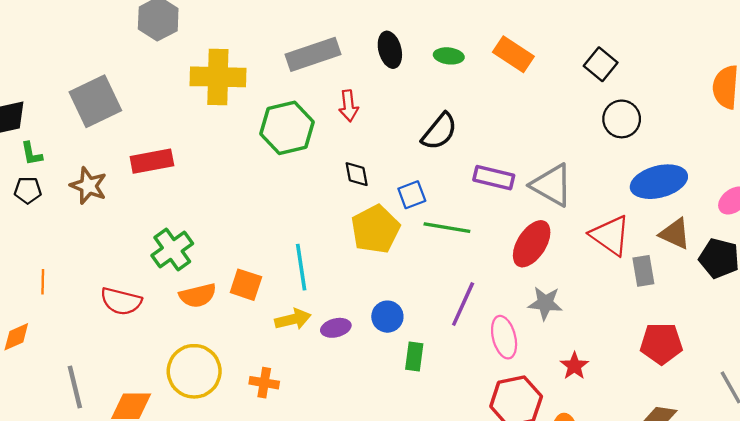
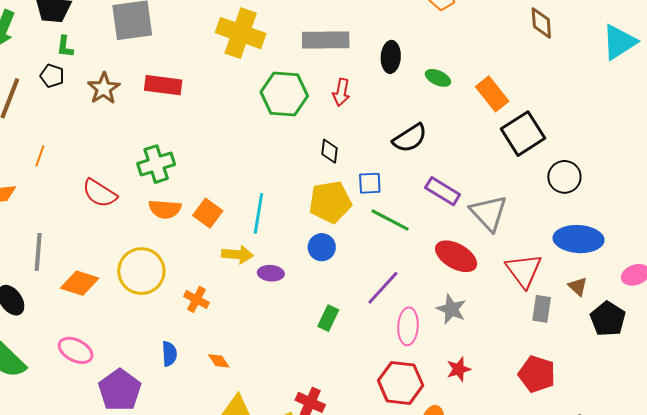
black square: (601, 64) -> (523, 134), moved, size x1.5
brown triangle: (675, 234) -> (578, 287), size x0.7
red ellipse: (532, 244) -> (456, 256), turned 69
blue circle: (387, 317) -> (322, 247), moved

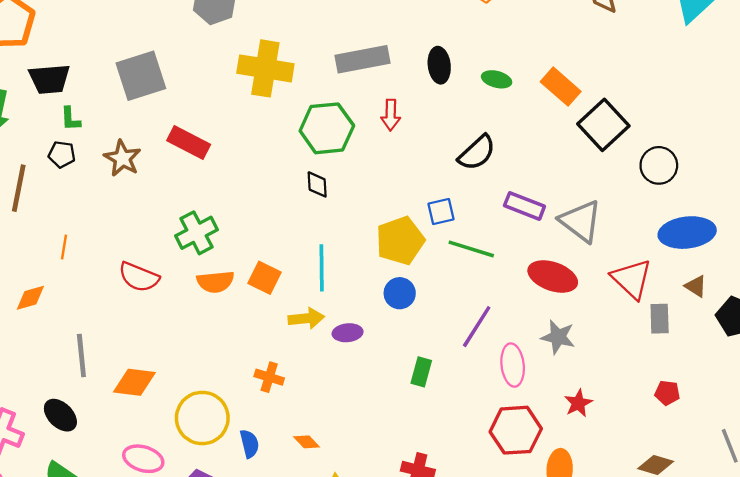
red rectangle: (163, 85) -> (189, 143), turned 30
black diamond: (330, 151) -> (317, 184), moved
yellow circle: (141, 271) -> (202, 418), moved
red pentagon: (537, 374) -> (667, 393), size x0.6

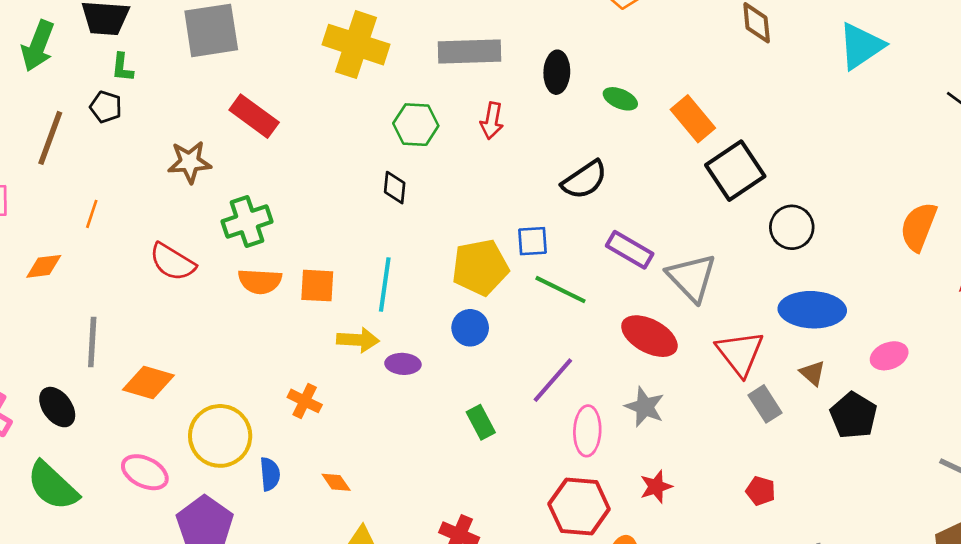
green hexagon: (327, 128) -> (416, 125), size x0.7
brown star: (122, 158) -> (190, 162), moved, turned 30
orange square: (265, 278) -> (317, 286), turned -32
gray rectangle: (660, 319) -> (765, 404), turned -40
green rectangle: (421, 372) -> (481, 422), turned -52

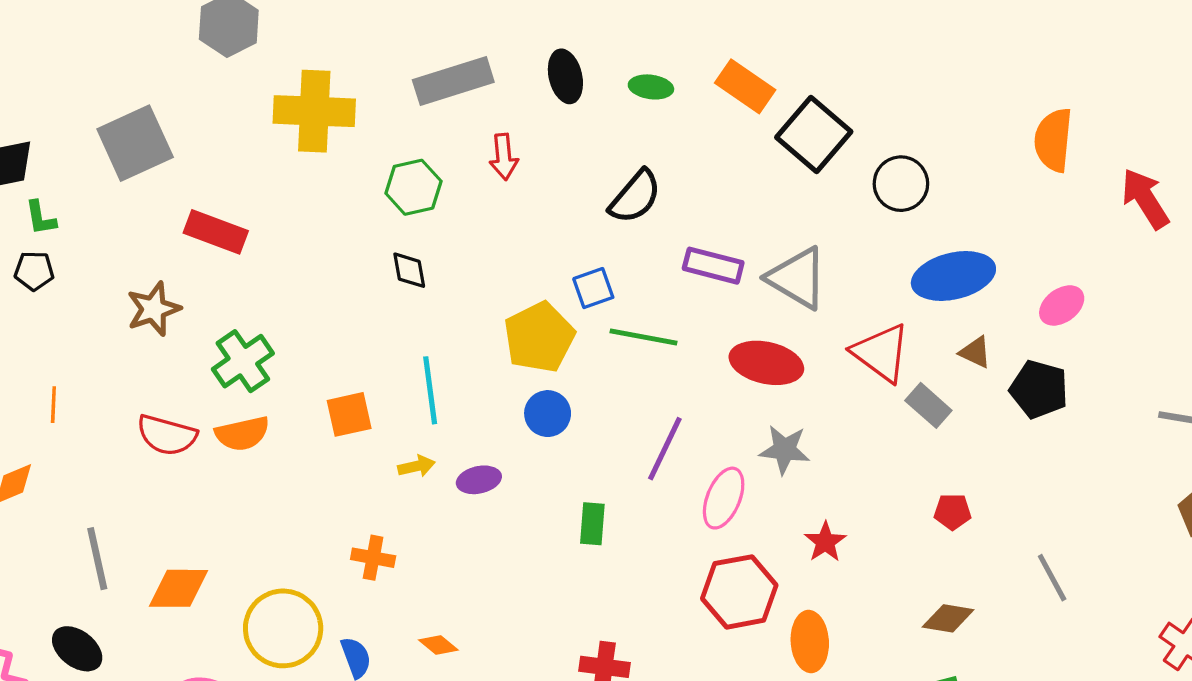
orange semicircle: (260, 281) -> (242, 434), moved
yellow arrow: (358, 340) -> (417, 466), size x0.7
green rectangle: (481, 422) -> (592, 524), turned 48
pink ellipse: (587, 431) -> (724, 498), turned 36

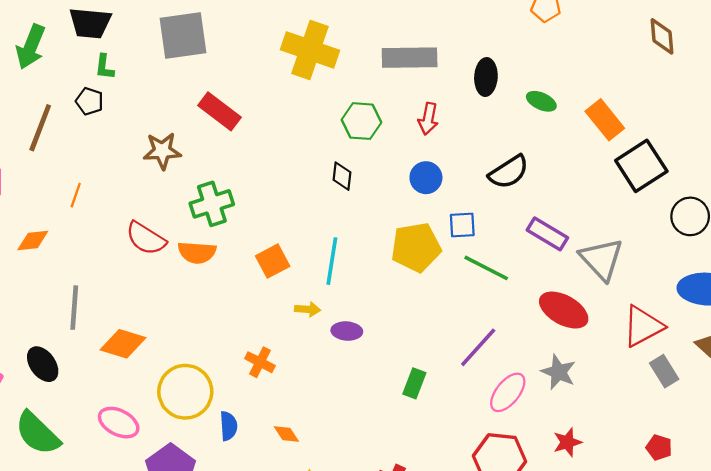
red triangle: (881, 353) -> (643, 326), turned 39
orange square: (349, 414) -> (273, 261), turned -32
blue circle: (548, 414) -> (426, 178), moved

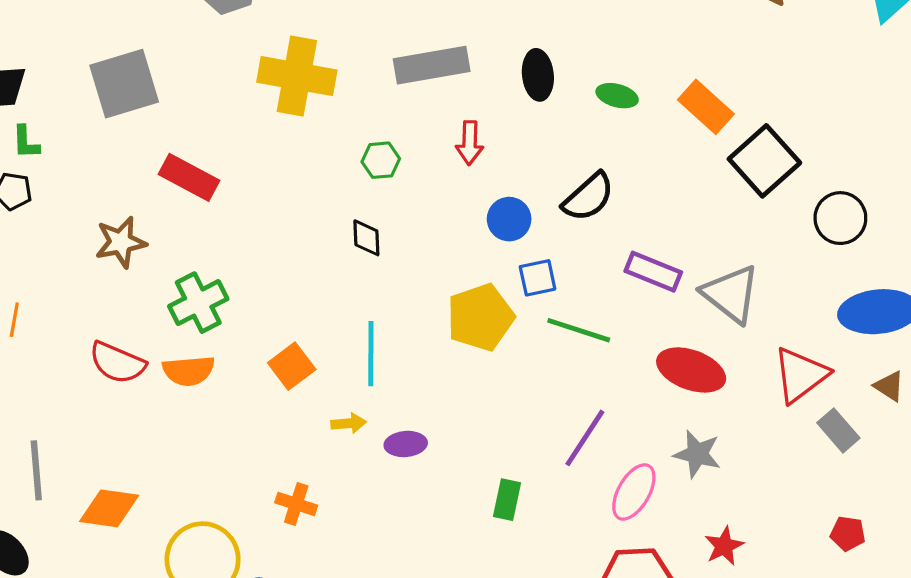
green hexagon: (361, 121) -> (381, 160), size x0.7
blue circle: (426, 178) -> (509, 219), moved

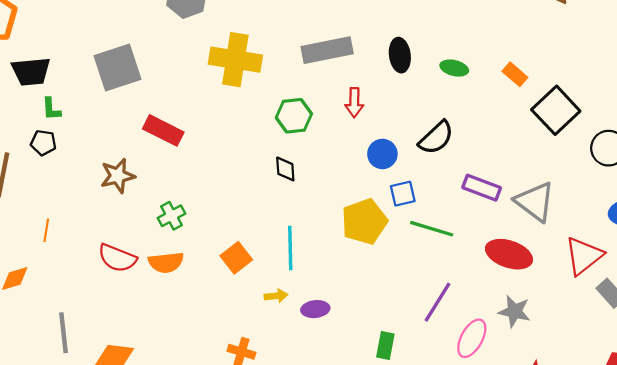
orange rectangle: (706, 107) -> (515, 74), size x0.7
green hexagon: (381, 160) -> (294, 116), size x1.4
green cross: (198, 303) -> (172, 216), size x0.7

